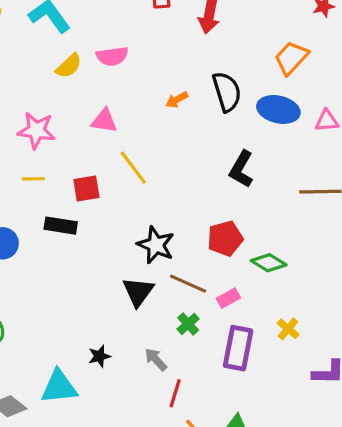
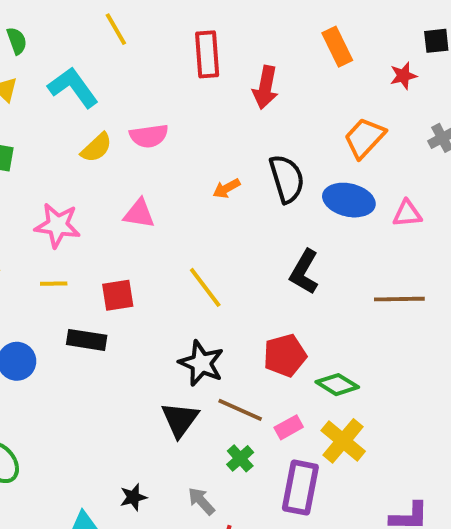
yellow line: (133, 168) -> (205, 287), moved
yellow cross: (288, 329) -> (343, 441), moved, size x1.6

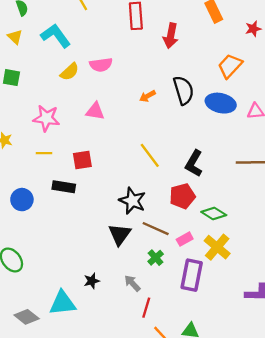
black L-shape: (304, 272) -> (194, 164), moved
yellow line: (205, 287) -> (150, 155), moved

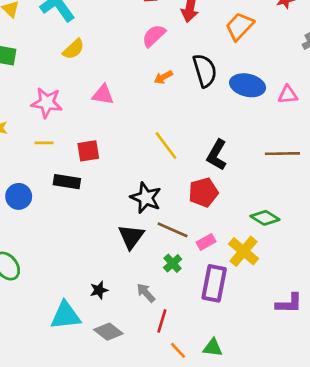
pink semicircle: (101, 65) -> (154, 36), moved, turned 145
orange trapezoid: (230, 66) -> (240, 26), moved
green diamond: (214, 213) -> (265, 218), moved
gray diamond: (27, 317) -> (108, 332), moved

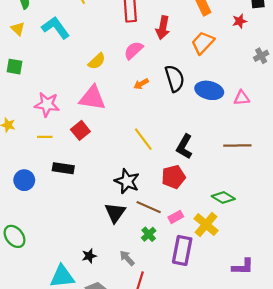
yellow semicircle: (74, 49) -> (97, 61), moved
pink triangle: (103, 95) -> (92, 98), size x1.5
red square: (88, 151) -> (80, 130), moved, turned -30

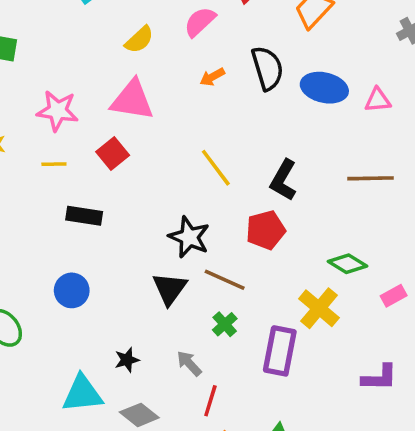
blue circle: (24, 180) -> (72, 290), moved
pink rectangle: (176, 217) -> (394, 296), moved

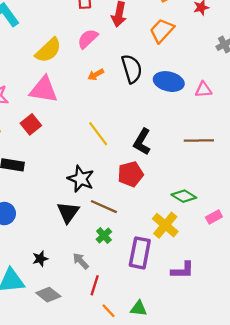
yellow semicircle: (139, 40) -> (48, 50), size x1.4
purple L-shape: (379, 378) -> (183, 270), moved

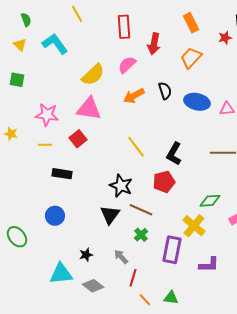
black semicircle: (132, 69) -> (165, 91), size x0.7
orange arrow: (96, 75) -> (134, 96), size x1.5
green diamond: (184, 196) -> (210, 201), turned -35

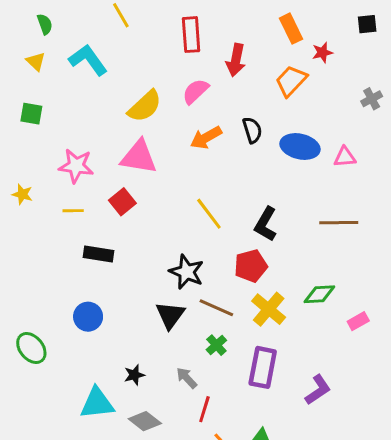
red star: (225, 38) -> (322, 52), moved
yellow cross: (194, 226) -> (269, 309), moved
purple L-shape: (209, 265) -> (318, 390), turned -35

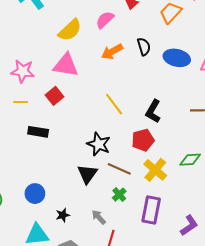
blue circle: (88, 317) -> (35, 194), moved

